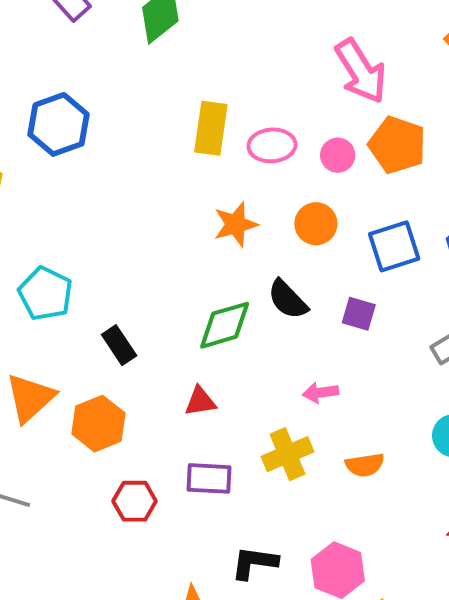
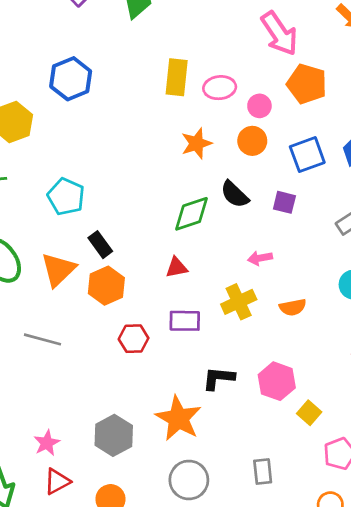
pink circle: (338, 155) -> (259, 106), moved
black rectangle: (119, 345) -> (100, 245), moved

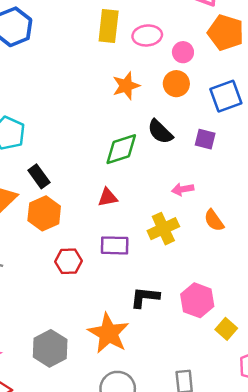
orange semicircle: (293, 307) -> (214, 220), moved, turned 65

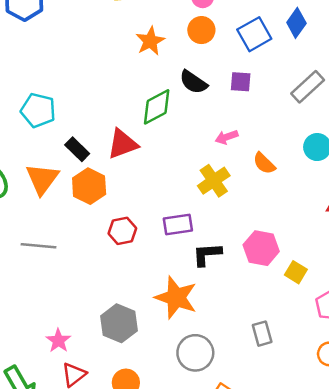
red triangle: (108, 197) -> (123, 144), moved, size x1.5
purple rectangle: (115, 245) -> (178, 224), moved

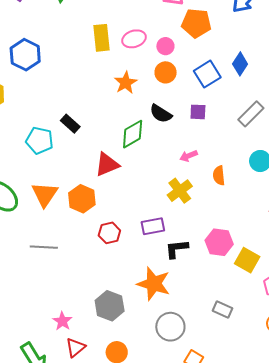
black rectangle: (77, 149) -> (70, 124), moved
orange semicircle: (264, 163) -> (219, 175), turned 42
yellow square: (296, 272) -> (247, 260), size x1.4
gray rectangle: (262, 334) -> (222, 310), turned -48

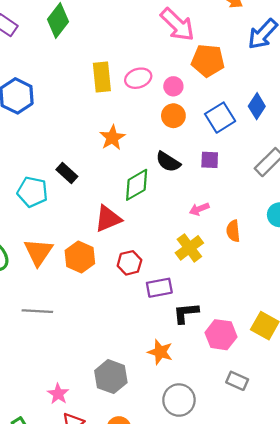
orange star: (126, 83) -> (112, 138), moved
red hexagon: (109, 233) -> (129, 263), moved
pink hexagon: (219, 242) -> (221, 335), moved
orange star: (154, 284) -> (160, 352), size x0.7

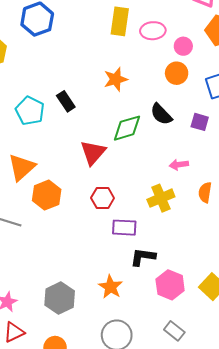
red triangle: (108, 219) -> (93, 153), turned -40
orange hexagon: (80, 257) -> (47, 195), moved

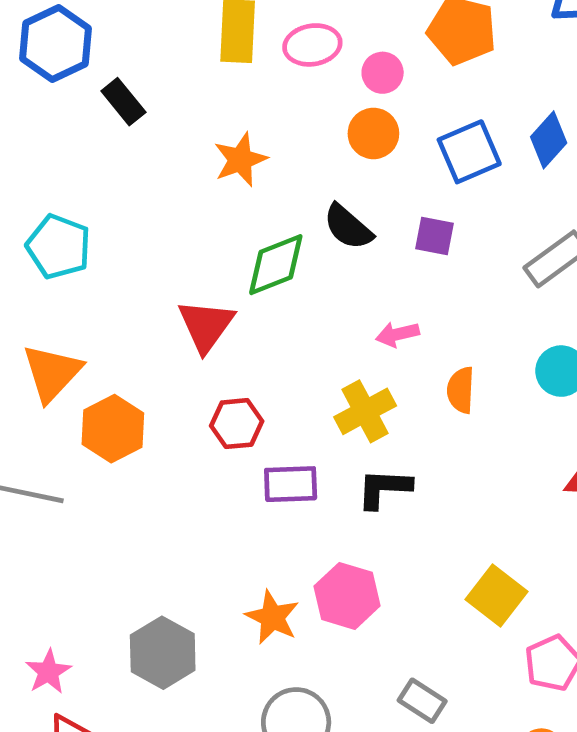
black rectangle: (66, 101) -> (123, 102), moved
black L-shape: (143, 257) -> (384, 488), moved
pink hexagon: (170, 285) -> (347, 596), moved

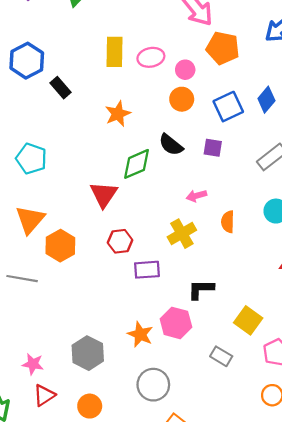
black L-shape: (384, 488) -> (201, 289), moved
pink star: (48, 672) -> (33, 364), turned -30
gray rectangle: (422, 701) -> (221, 356), moved

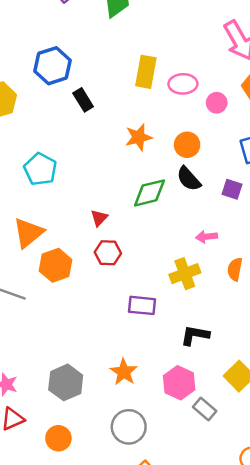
orange circle: (182, 99) -> (187, 145), moved
red triangle: (104, 194) -> (99, 218), moved, size x0.6
red hexagon: (120, 241) -> (108, 253), moved
pink hexagon: (176, 323) -> (179, 383), moved

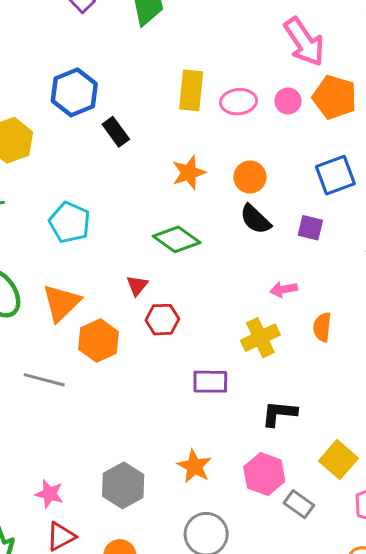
pink circle: (217, 103) -> (288, 101), moved
green diamond: (149, 193) -> (177, 239), moved, turned 54
red triangle: (99, 218) -> (137, 285), moved

